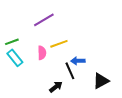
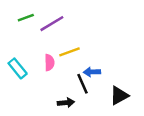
green line: (12, 42) -> (26, 18), moved
black arrow: (56, 87) -> (66, 103), turned 32

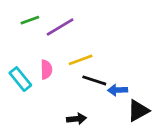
pink semicircle: (49, 63) -> (46, 70), moved
blue arrow: (92, 72) -> (118, 90), moved
black line: (82, 84) -> (94, 80), moved, turned -48

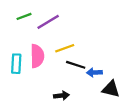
pink semicircle: (46, 70) -> (37, 56), size x1.5
cyan rectangle: (20, 79) -> (16, 64), turned 42
black triangle: (138, 111) -> (111, 89), turned 42

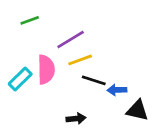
purple line: (48, 22) -> (71, 40), moved
cyan rectangle: (16, 64) -> (20, 79), turned 42

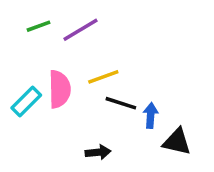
purple line: (71, 40) -> (81, 30), moved
blue arrow: (117, 90) -> (151, 115), turned 96

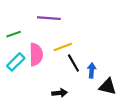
green line: (39, 26) -> (14, 34), moved
purple line: (81, 30) -> (49, 18), turned 35
black line: (121, 103) -> (73, 63), turned 42

